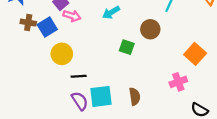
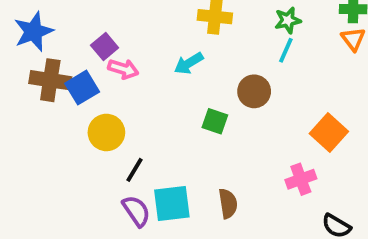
brown cross: (28, 23) -> (50, 80), size x1.5
black line: (79, 76) -> (134, 170), turned -56

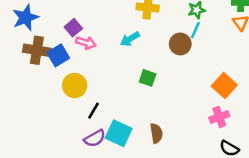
brown circle: (254, 91) -> (180, 44), moved
pink cross: (301, 179) -> (219, 117), moved
cyan square: (172, 204) -> (119, 133), turned 32
purple semicircle: (136, 211) -> (95, 138), turned 95

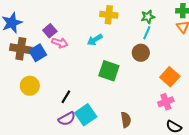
brown circle: (180, 44) -> (141, 53), moved
green square: (148, 78) -> (109, 71), size x1.5
yellow circle: (75, 85) -> (30, 86), moved
cyan square: (119, 133) -> (86, 115), turned 30
brown semicircle: (156, 133) -> (126, 120), moved

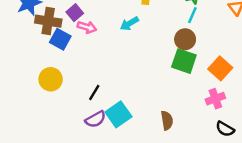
brown cross: (21, 49) -> (48, 21), moved
blue square: (38, 53) -> (60, 39), turned -30
green square: (109, 71) -> (184, 61), moved

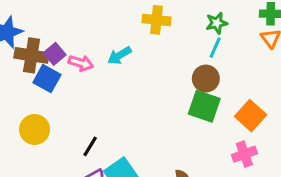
purple square: (75, 13) -> (55, 54), moved
cyan arrow: (129, 24) -> (119, 55), moved

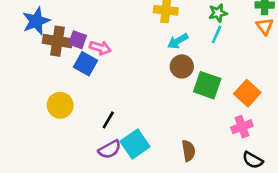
purple square: (55, 54) -> (78, 40), turned -30
cyan arrow: (119, 55) -> (178, 41), moved
blue square: (47, 79) -> (86, 64), moved
brown circle: (206, 79) -> (182, 66), moved

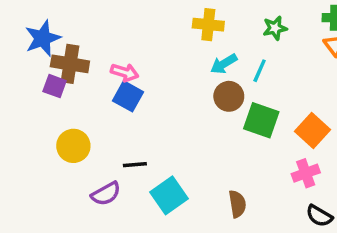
cyan line: (217, 34) -> (260, 71), moved
purple square: (78, 40) -> (55, 86), moved
blue square: (86, 64) -> (128, 96), moved
black line: (108, 120) -> (135, 165), turned 54
purple semicircle: (110, 149) -> (106, 194), moved

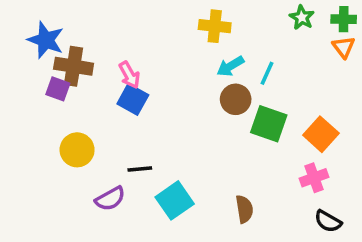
green star: (275, 28) -> (302, 17), moved, turned -30
blue star: (43, 38) -> (46, 40), turned -30
pink arrow: (125, 72) -> (129, 75), turned 44

